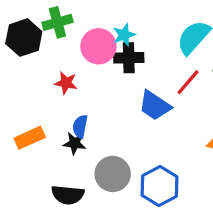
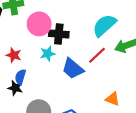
cyan star: (124, 35) -> (48, 54), moved
red star: (66, 83) -> (14, 55), moved

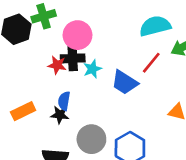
cyan semicircle: (104, 25) -> (155, 26), turned 35
black cross: (59, 34) -> (73, 58), moved
red star: (14, 55) -> (57, 65), moved

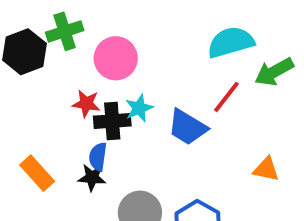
black cross: (73, 58) -> (112, 121), moved
orange rectangle: (23, 111) -> (37, 173), turned 75

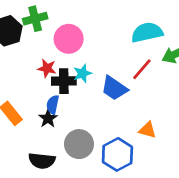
orange triangle: (266, 169) -> (147, 130), moved
black star: (92, 177) -> (48, 118), turned 30

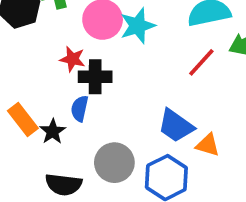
cyan star: (82, 73) -> (138, 26), moved, size x1.4
blue trapezoid: (114, 88) -> (176, 126), moved
black star: (48, 118) -> (53, 131), moved

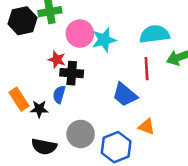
red line: (201, 62) -> (147, 69), turned -50
blue trapezoid: (176, 126) -> (125, 95), moved
black star: (53, 131) -> (39, 109), turned 30

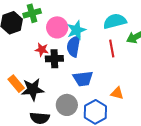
blue semicircle: (59, 94) -> (74, 46), moved, size x1.5
blue trapezoid: (125, 95) -> (83, 79), moved, turned -40
black star: (39, 109) -> (33, 89), size x1.6

